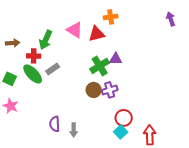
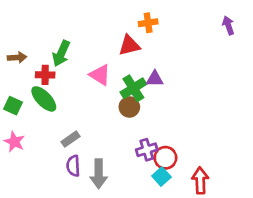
pink triangle: (75, 30) -> (100, 75), moved
gray rectangle: (53, 69) -> (71, 139), moved
brown circle: (94, 90) -> (129, 107), moved
purple cross: (110, 90) -> (147, 150), moved
gray arrow: (74, 130) -> (99, 174), size x1.5

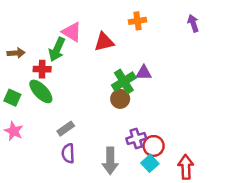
purple arrow: (228, 25) -> (193, 23), moved
red triangle: (129, 45) -> (104, 42), moved
pink triangle: (100, 75) -> (72, 32), moved
gray arrow: (99, 174) -> (110, 161), moved

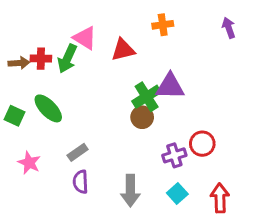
red cross: (42, 69) -> (41, 59), moved
purple triangle: (144, 73) -> (170, 86), size x1.5
pink star: (14, 131) -> (29, 163), moved
purple cross: (136, 139) -> (174, 155), moved
red circle: (154, 146) -> (202, 144), moved

